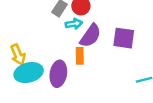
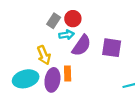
yellow arrow: (18, 55) -> (44, 55), moved
orange rectangle: (80, 56) -> (68, 73), moved

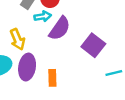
purple square: (112, 48) -> (93, 45), moved, turned 30
orange rectangle: (68, 73) -> (52, 78), moved

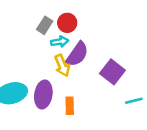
yellow arrow: (17, 39) -> (62, 66), moved

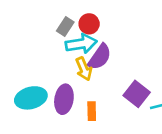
cyan arrow: (60, 42) -> (81, 44), size x1.6
purple square: (112, 72) -> (137, 94), moved

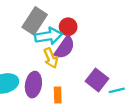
red circle: (89, 24) -> (68, 27), moved
gray rectangle: (65, 27) -> (35, 21), size x1.6

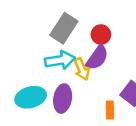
cyan arrow: (48, 36) -> (60, 60), moved
orange rectangle: (58, 95) -> (110, 110), moved

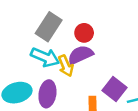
purple semicircle: (97, 58) -> (80, 55), turned -150
cyan arrow: (60, 60) -> (45, 57), turned 32

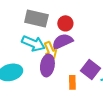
gray rectangle: (49, 27) -> (36, 18), turned 70
purple ellipse: (47, 94) -> (47, 65), moved

